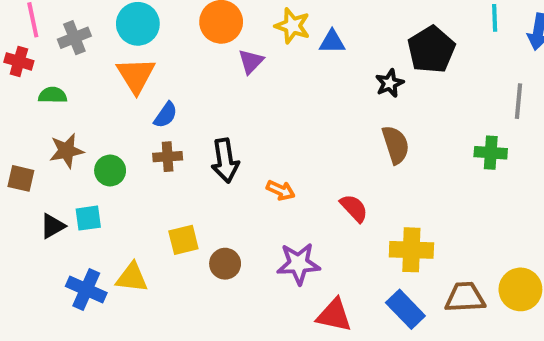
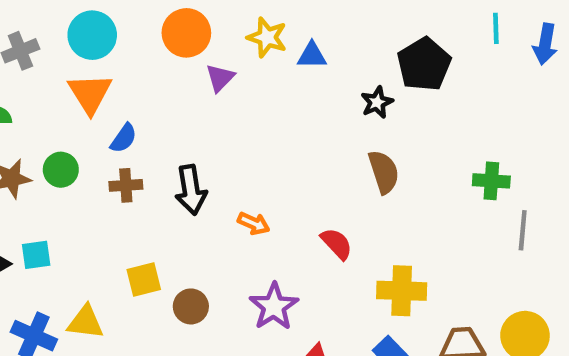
gray line: (518, 101) -> (523, 230), moved
green circle: (110, 170) -> (61, 170), moved
purple star: (298, 264) -> (274, 306), turned -30

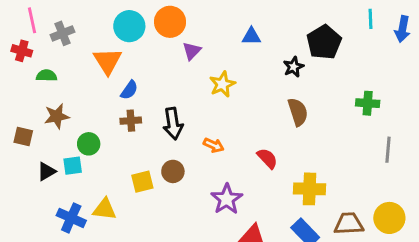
cyan circle: (92, 35) -> (129, 26), moved
yellow star: (267, 37) -> (222, 84), moved, turned 30
green circle: (61, 170) -> (89, 144), moved
green cross: (491, 181) -> (368, 103), moved
brown circle: (191, 306) -> (173, 171), moved

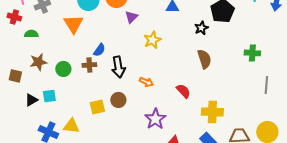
blue semicircle: (129, 90) -> (99, 50), moved
green circle: (89, 144) -> (63, 69), moved

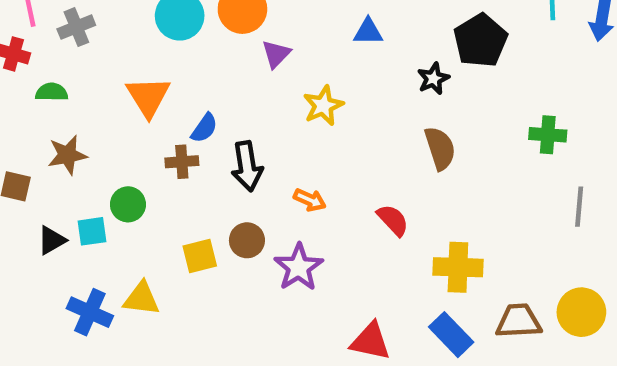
orange triangle: (73, 24) -> (148, 97), moved
green circle: (63, 69) -> (128, 204), moved
purple star: (155, 119) -> (299, 267), moved

